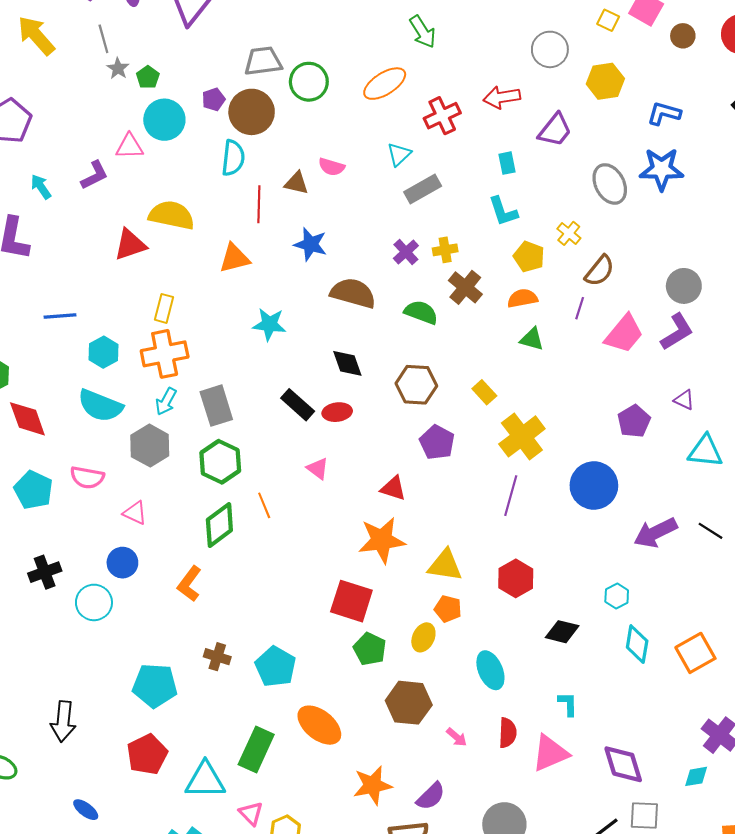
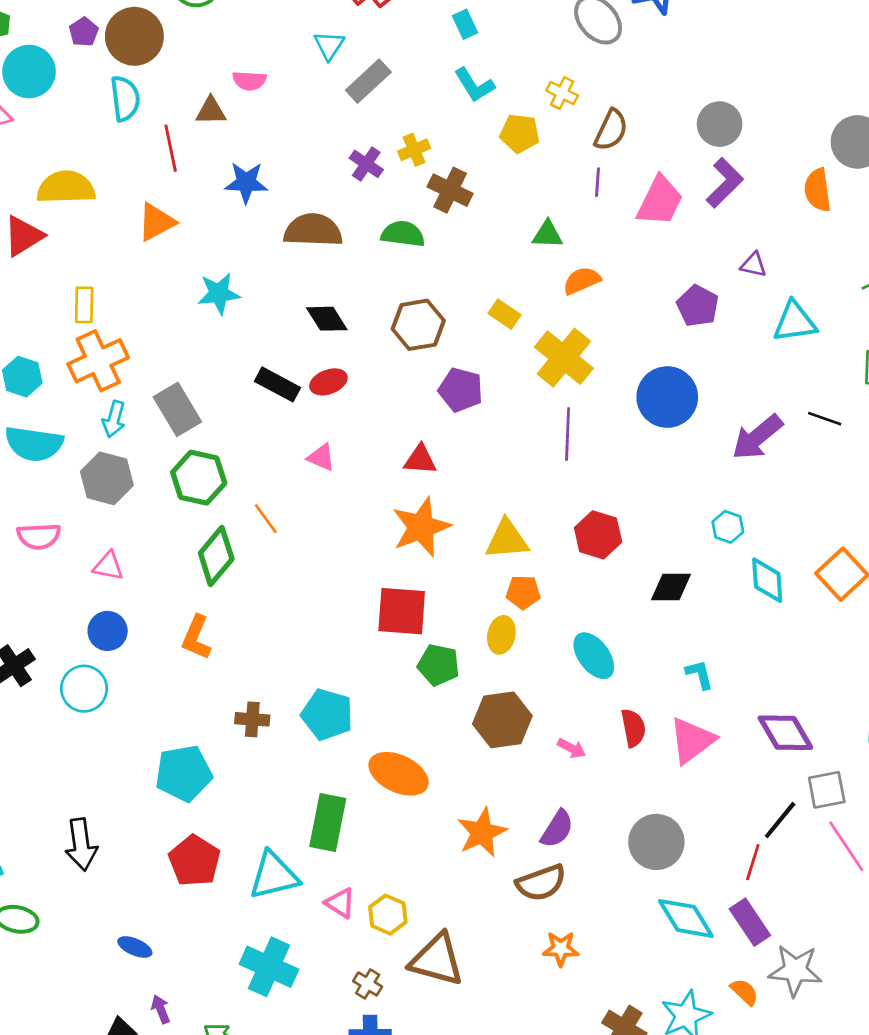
orange semicircle: (522, 298) -> (582, 281), moved

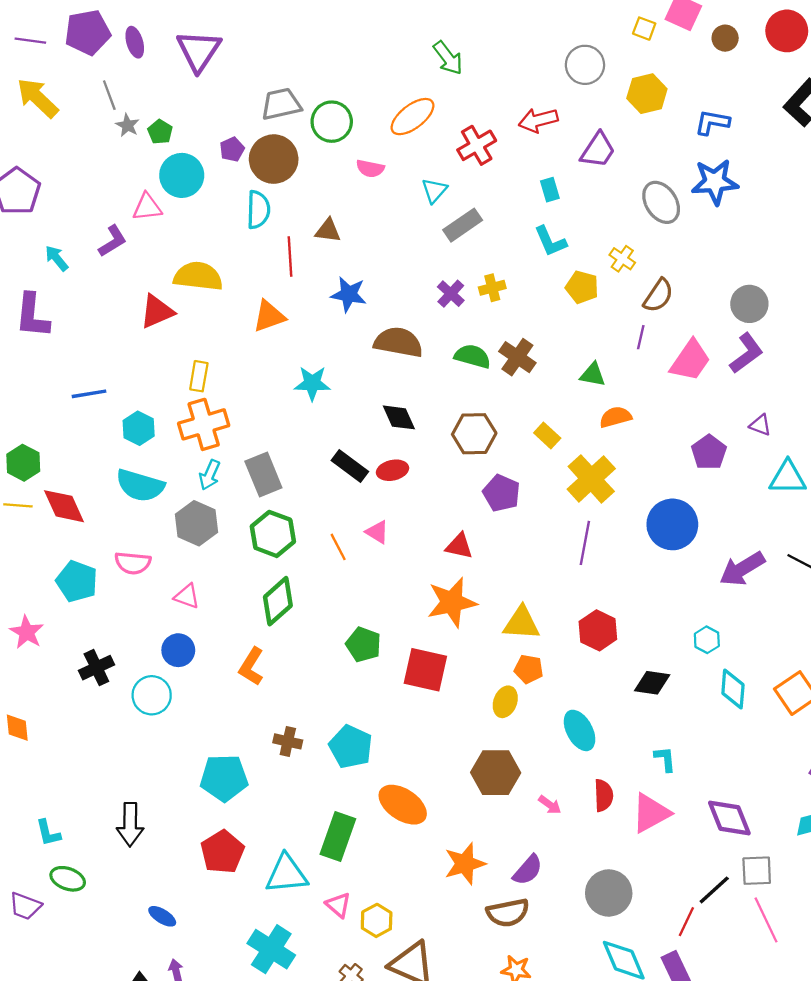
pink semicircle: (249, 81) -> (370, 168), moved
brown cross: (450, 190) -> (517, 357), moved
orange line: (266, 519) -> (338, 547), moved
green pentagon: (438, 665) -> (363, 644), moved

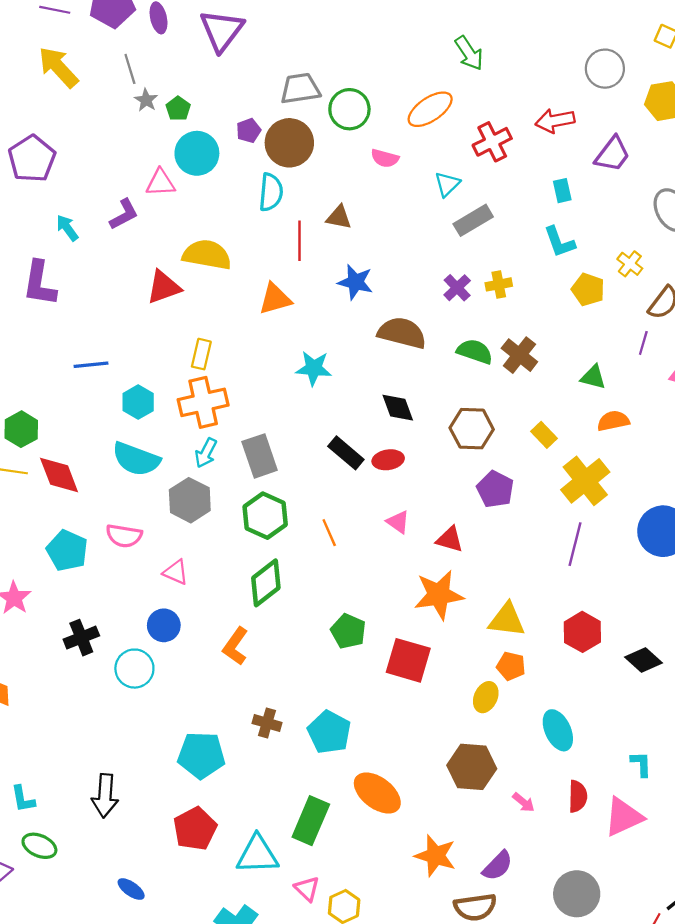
pink triangle: (377, 532) -> (398, 522), moved
black diamond: (652, 683) -> (644, 660), moved, turned 30
orange star: (465, 864) -> (435, 856), turned 30

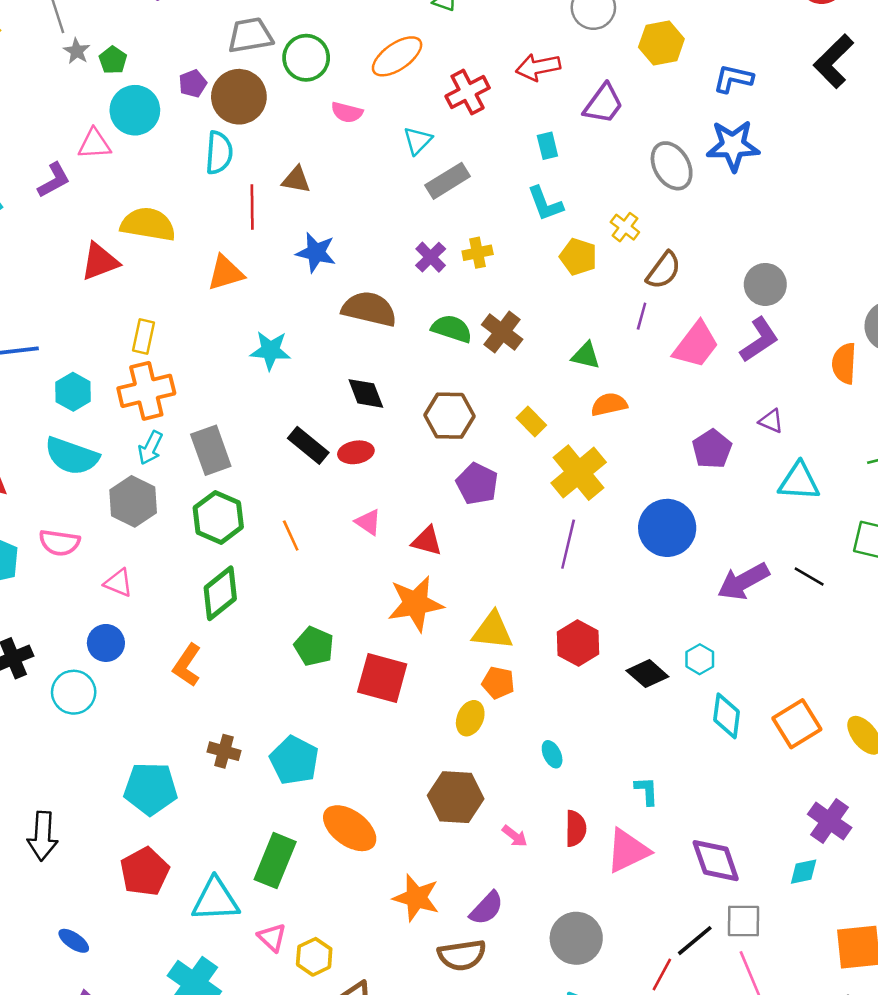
cyan ellipse: (558, 730) -> (552, 754), size x0.6

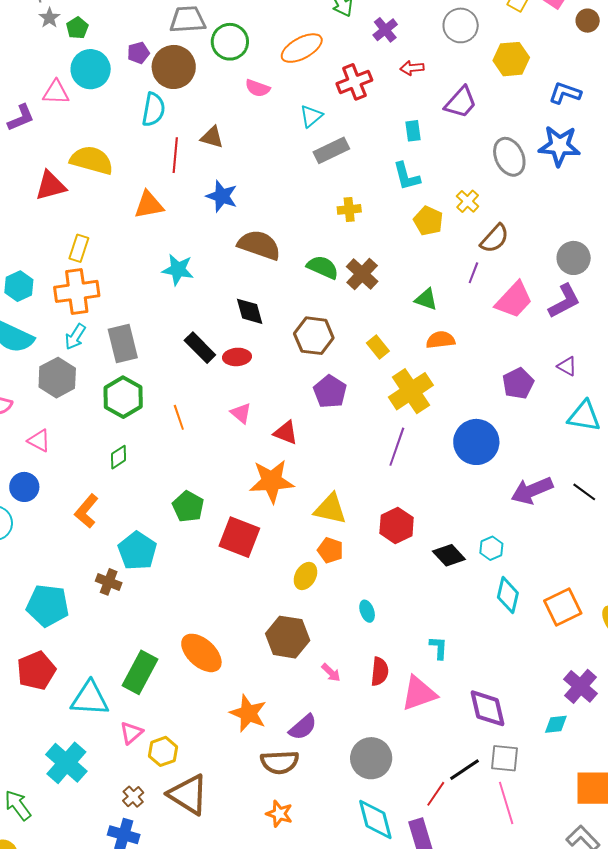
red arrow: (538, 67) -> (412, 68), size x0.7
purple cross: (431, 257) -> (385, 30), moved
green diamond: (220, 593) -> (119, 457), size x0.6
cyan pentagon: (294, 760) -> (137, 551), moved
pink triangle: (272, 937) -> (131, 733), turned 30

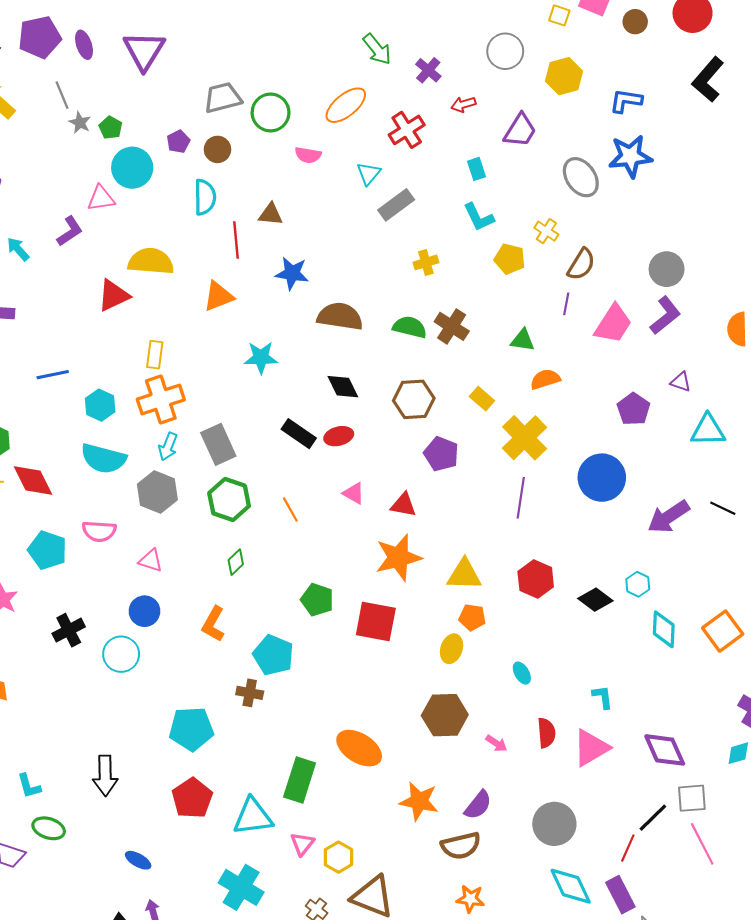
brown circle: (174, 67) -> (218, 149), size x0.6

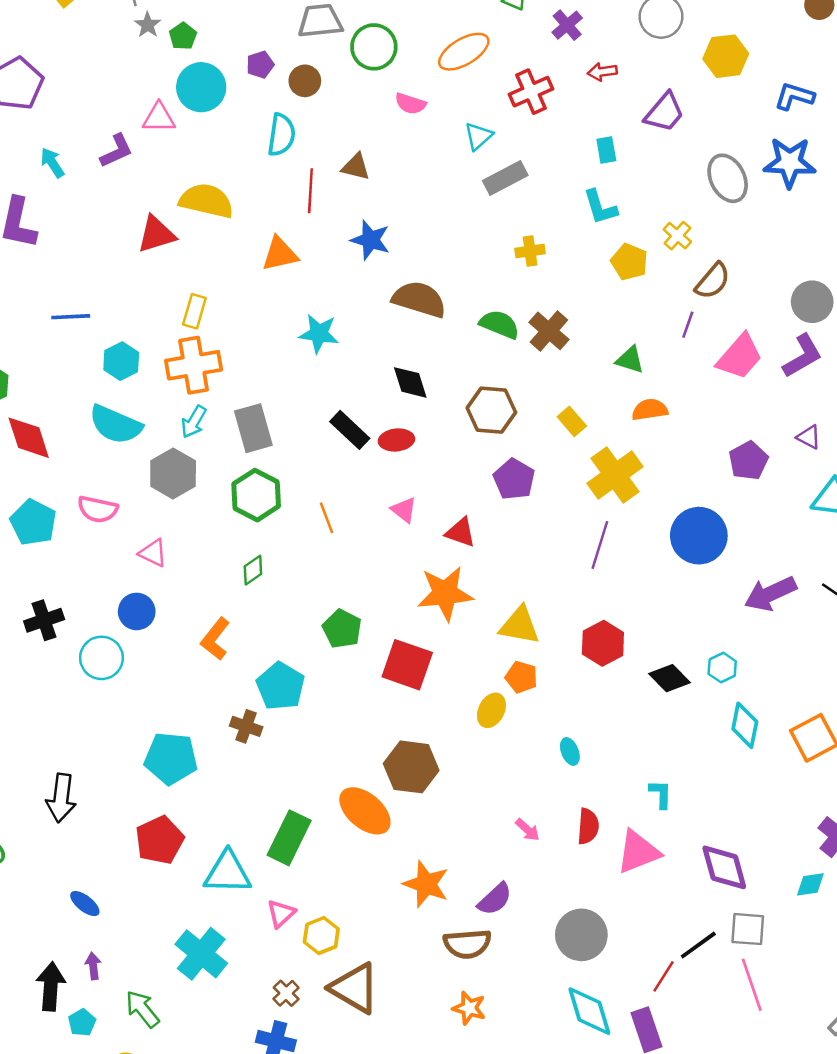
brown hexagon: (445, 715) -> (411, 767), moved

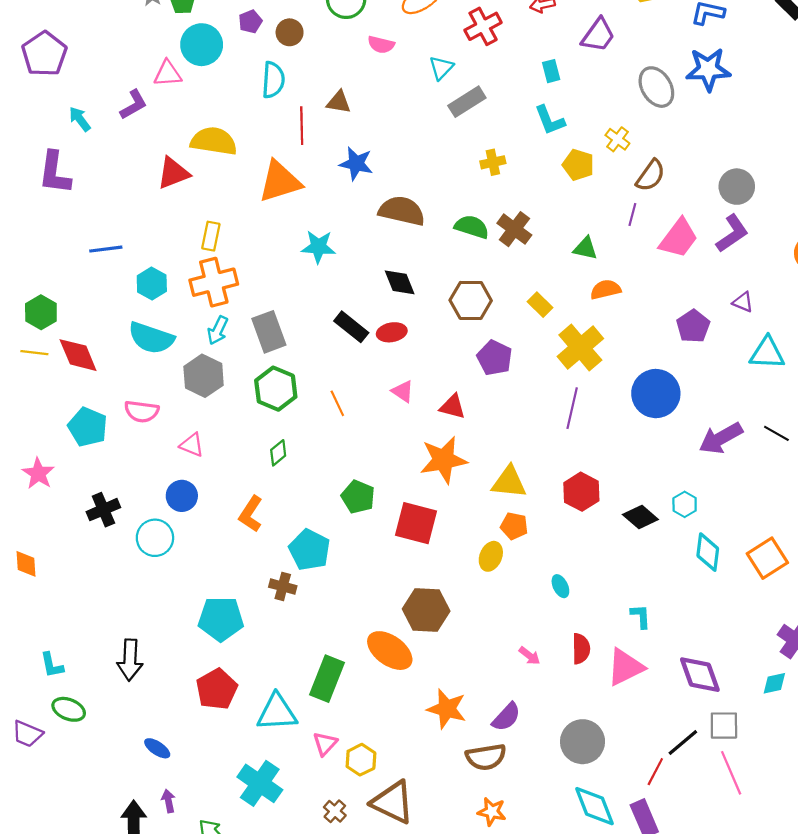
orange triangle: (280, 254) -> (280, 182), size x1.4

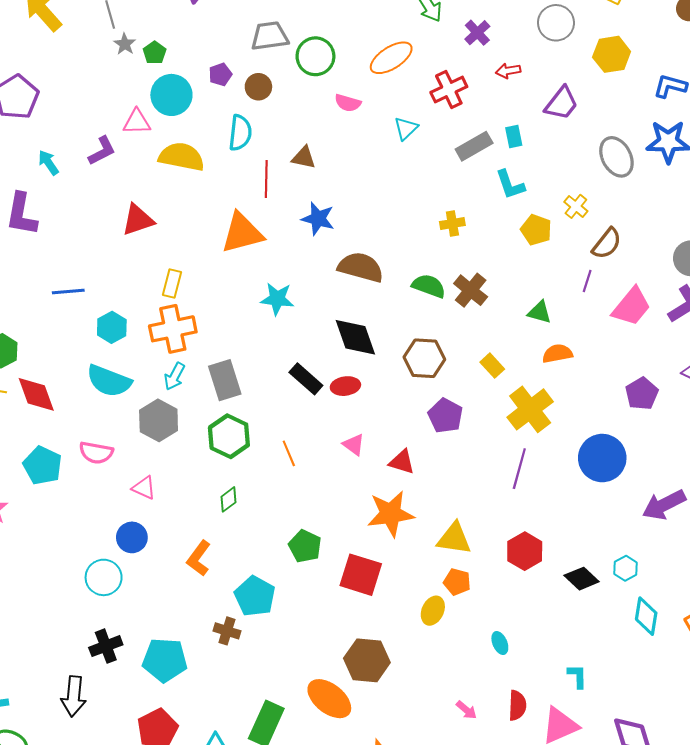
gray rectangle: (467, 102) -> (474, 146), moved
yellow semicircle: (214, 141) -> (182, 157), moved
black diamond: (400, 282) -> (355, 337), size x1.4
black cross: (103, 510) -> (106, 646), moved

